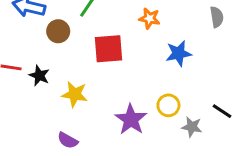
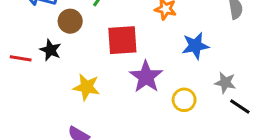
black star: (39, 76) -> (50, 50), moved
purple star: (131, 119) -> (146, 77), moved
gray star: (192, 127) -> (225, 83), moved

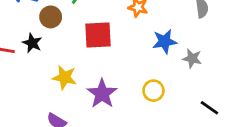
purple star: (146, 77) -> (102, 94), moved
gray star: (225, 83) -> (192, 58), moved
black line: (240, 106) -> (209, 108), moved

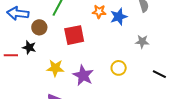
blue star: (165, 41) -> (119, 17), moved

